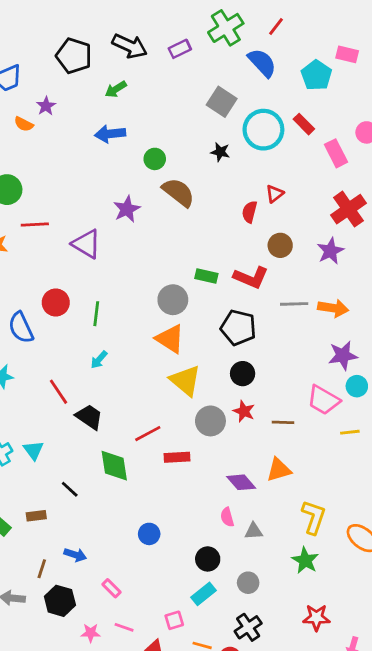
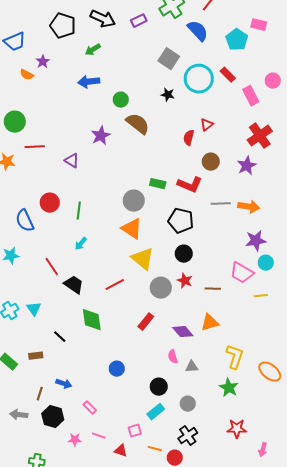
purple triangle: (86, 244) -> (72, 161), size x0.7
red line: (148, 434) -> (115, 285), moved
red rectangle: (177, 457) -> (146, 322), moved, turned -48

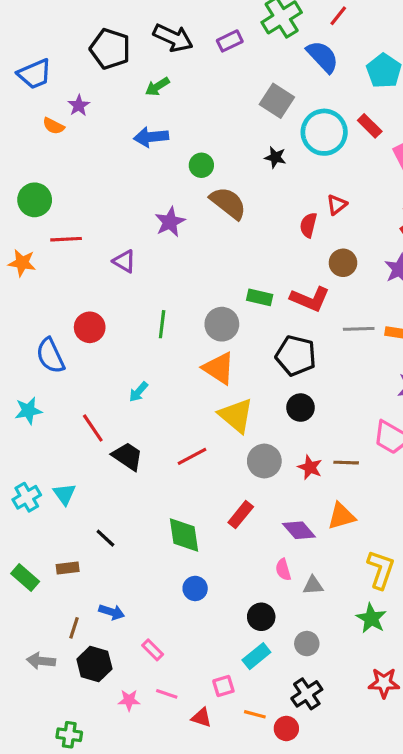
green line: (79, 211) -> (162, 324), moved
red star: (185, 281) -> (310, 467), moved
green diamond: (92, 320) -> (184, 535), moved

